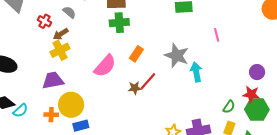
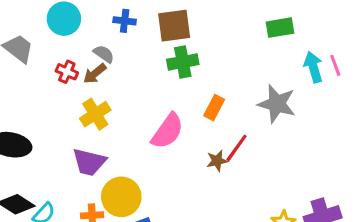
brown arrow: (61, 34) -> (95, 74), moved
cyan arrow: (196, 72) -> (313, 67), moved
purple trapezoid: (53, 80) -> (89, 162), turned -150

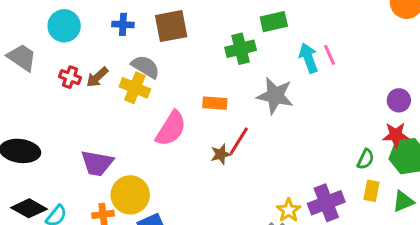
gray semicircle: (104, 54) -> (145, 67), moved, size x1.4
green cross: (183, 62) -> (241, 49), moved
orange rectangle: (214, 108) -> (215, 103), turned 70
yellow cross: (95, 114) -> (135, 88), moved, turned -32

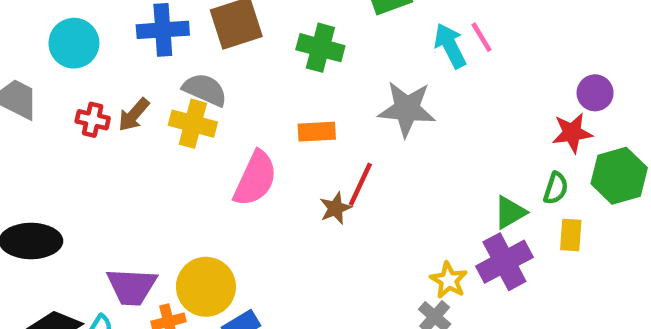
blue cross: (123, 24) -> (163, 30), size x1.5
green cross: (241, 49) -> (320, 48), moved, turned 36
red star: (396, 135) -> (572, 133), moved
purple trapezoid: (97, 163) -> (132, 287), moved
green triangle: (403, 201) -> (510, 212), moved

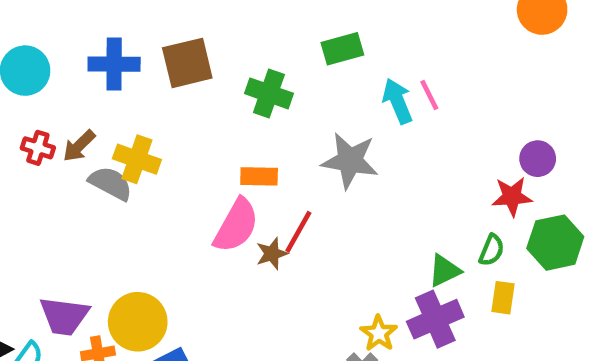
gray semicircle: (205, 90) -> (111, 183), moved
pink semicircle: (255, 179) -> (236, 226), moved

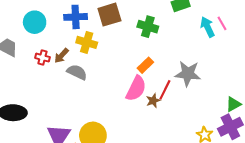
yellow cross: (137, 159) -> (87, 42), moved
gray star: (350, 161) -> (188, 74), moved
orange rectangle: (259, 176) -> (145, 65), turned -42

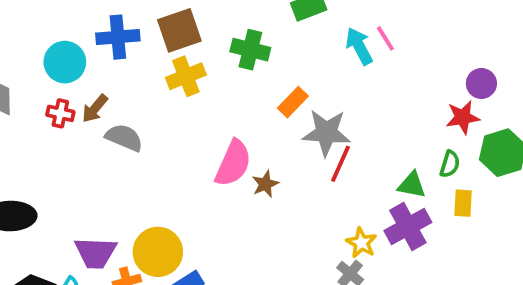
cyan circle: (35, 22) -> (65, 62), moved
yellow cross: (87, 42) -> (186, 76), moved, turned -36
orange rectangle: (145, 65) -> (293, 102), moved
red line: (165, 90) -> (341, 164), moved
green triangle: (233, 104) -> (412, 185), turned 42

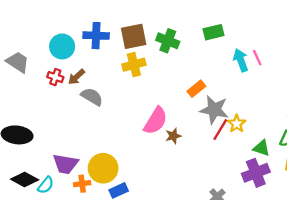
green cross: (250, 50) -> (168, 41), moved
yellow star: (361, 243) -> (237, 124), moved

